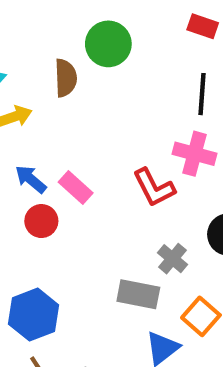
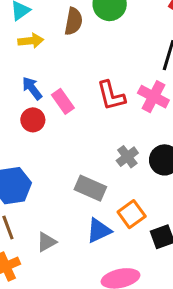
red L-shape: (154, 188) -> (111, 96), moved
gray cross: (172, 259) -> (127, 157), moved

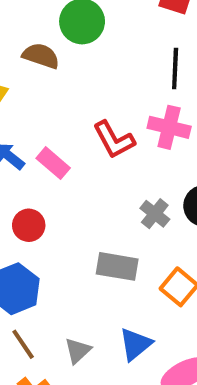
brown semicircle: (74, 21) -> (41, 56), turned -68
red circle: (33, 120) -> (29, 225), moved
blue triangle: (99, 231) -> (135, 344), moved

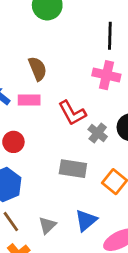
brown semicircle: (41, 56) -> (38, 69), moved, turned 50
red L-shape: (114, 140) -> (72, 113), moved
pink rectangle: (53, 163) -> (29, 100), turned -40

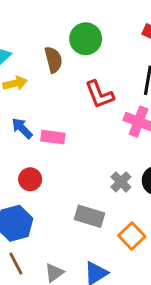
brown semicircle: (38, 69) -> (53, 60), moved
red L-shape: (72, 113) -> (100, 95), moved

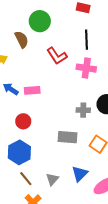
gray cross: (121, 182) -> (83, 110), turned -32

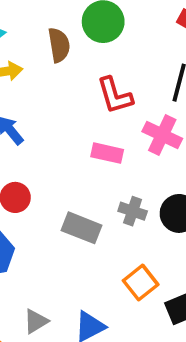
pink rectangle: (32, 90) -> (107, 153), moved
gray rectangle: (68, 137) -> (81, 228), moved

